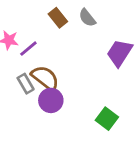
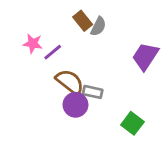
gray semicircle: (87, 18) -> (98, 26), moved, turned -114
gray rectangle: (26, 84) -> (93, 92), moved, turned -48

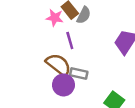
pink star: (33, 44) -> (55, 18), moved
purple line: (53, 52) -> (70, 41), moved, turned -66

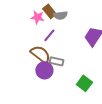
gray semicircle: (84, 15) -> (60, 15), turned 56
purple line: (70, 41) -> (49, 35), turned 56

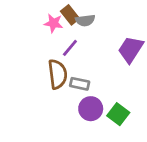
brown semicircle: (40, 54) -> (58, 74), turned 45
purple circle: (44, 70) -> (91, 109), moved

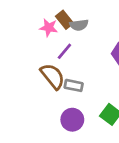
brown semicircle: (58, 74) -> (53, 76), turned -32
purple circle: (91, 109) -> (72, 120), moved

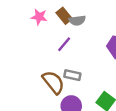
pink star: (49, 28) -> (39, 17), moved
brown semicircle: (53, 76) -> (53, 82), moved

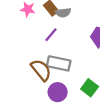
gray rectangle: (72, 75) -> (59, 63), size x1.5

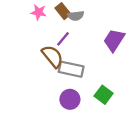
brown semicircle: (41, 70) -> (52, 56), moved

